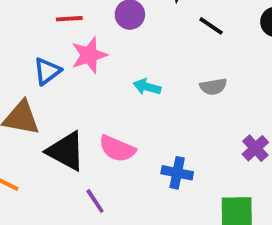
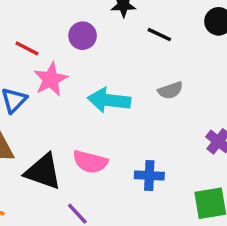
red line: (69, 19) -> (27, 48), turned 40
cyan arrow: (147, 87) -> (109, 100), size x1.6

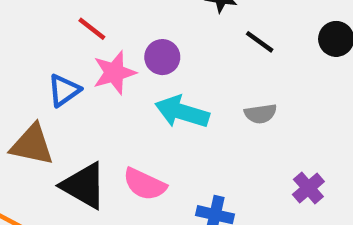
purple circle: (83, 36) -> (162, 57), moved

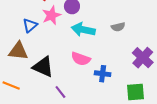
pink semicircle: (145, 184) -> (81, 59), moved
purple cross: (308, 188) -> (143, 58), size x1.5

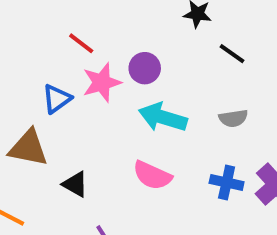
black triangle: (43, 67) -> (75, 184), size x0.6
blue cross: (103, 74) -> (227, 183), moved

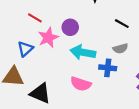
black line: (232, 54) -> (122, 24), moved
blue cross: (227, 183) -> (108, 68), moved
black triangle: (75, 184) -> (40, 93), size x1.5

